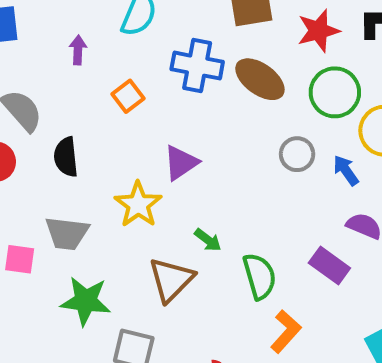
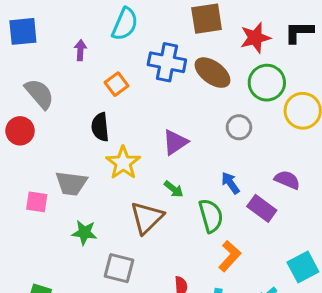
black semicircle: (66, 157) -> (100, 127), moved
purple triangle: (181, 163) -> (175, 142), moved
blue arrow: (346, 170) -> (230, 183), moved
green star: (86, 301) -> (84, 233), size x0.7

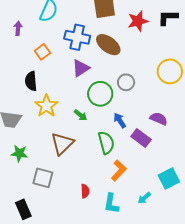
green circle: (267, 83) -> (100, 94), moved
purple triangle: (175, 142) -> (81, 68), moved
green arrow: (174, 189) -> (81, 115), moved

